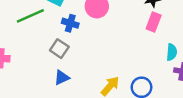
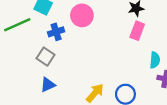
blue cross: (70, 23) -> (56, 32), turned -35

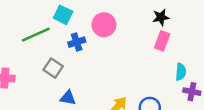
gray square: (46, 57) -> (53, 68), moved
blue triangle: (48, 85) -> (68, 98), turned 35

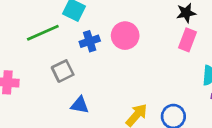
pink circle: (104, 25) -> (125, 36), moved
gray square: (53, 68) -> (63, 71), turned 30

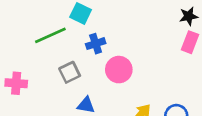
pink circle: (125, 36) -> (119, 70), moved

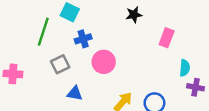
black star: (189, 16) -> (134, 15), moved
green line: (50, 35) -> (43, 32), turned -48

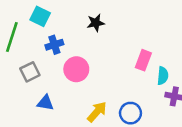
black star: (134, 15) -> (96, 23), moved
pink rectangle: (167, 38) -> (143, 60), moved

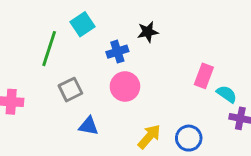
cyan square: (40, 16) -> (82, 24), turned 30
blue cross: (54, 45) -> (117, 52), moved
cyan semicircle: (163, 76) -> (227, 94), turned -60

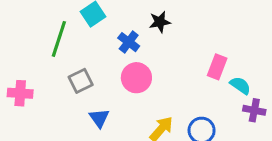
blue cross: (117, 52) -> (129, 42), turned -35
blue triangle: (89, 126) -> (99, 118), turned 45

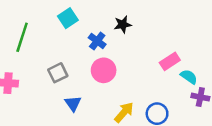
green line: (59, 39) -> (22, 37), moved
pink rectangle: (217, 67) -> (170, 61), turned 36

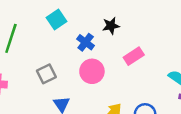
pink rectangle: (170, 61) -> (134, 56), moved

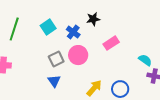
cyan square: (57, 19) -> (48, 27), moved
gray square: (46, 74) -> (56, 59), moved

